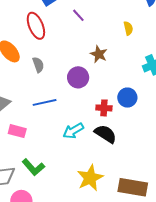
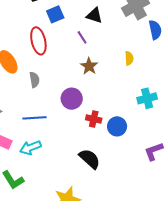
brown star: (99, 54) -> (89, 66), moved
red cross: (104, 108) -> (94, 119), moved
cyan arrow: (73, 131) -> (30, 148), moved

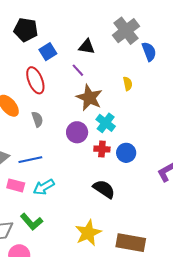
brown star: (89, 66) -> (89, 98), size x1.5
cyan cross: (147, 98) -> (106, 123), moved, turned -30
blue line: (34, 118) -> (30, 160), moved

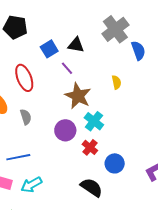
blue square: (48, 52) -> (49, 49), moved
red cross: (102, 149) -> (90, 147), turned 35
blue circle: (126, 153) -> (115, 163), moved

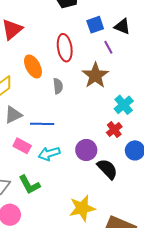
brown star: (78, 96) -> (95, 75), moved
purple circle: (65, 130) -> (86, 150), moved

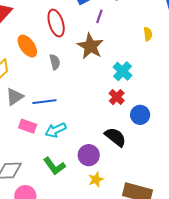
purple line: (108, 47) -> (99, 16), turned 56
purple circle: (86, 150) -> (89, 155), moved
green L-shape: (29, 185) -> (54, 166), moved
yellow star: (82, 208) -> (96, 179), size x0.6

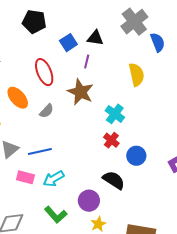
yellow semicircle: (148, 34) -> (137, 75), size x1.6
gray semicircle: (55, 62) -> (47, 111), turned 63

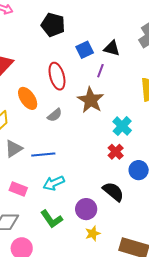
pink rectangle: (25, 177) -> (18, 189), moved

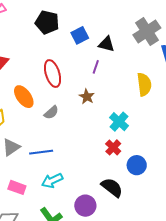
blue square: (85, 50) -> (80, 35), moved
brown star: (91, 100) -> (87, 97), size x0.6

